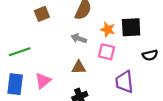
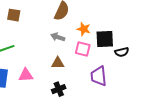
brown square: (42, 14) -> (14, 15), moved, turned 32
black square: (131, 27) -> (105, 39), moved
pink triangle: (43, 81) -> (26, 75), turned 35

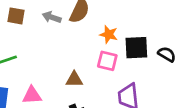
gray arrow: (58, 37) -> (52, 17), moved
black semicircle: (122, 52) -> (167, 54), moved, turned -136

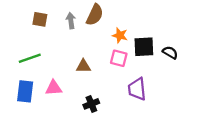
gray arrow: (52, 17) -> (71, 21), turned 63
brown triangle: (74, 79) -> (83, 66), moved

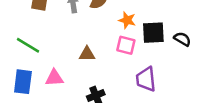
green line: (30, 58) -> (28, 45), turned 50

